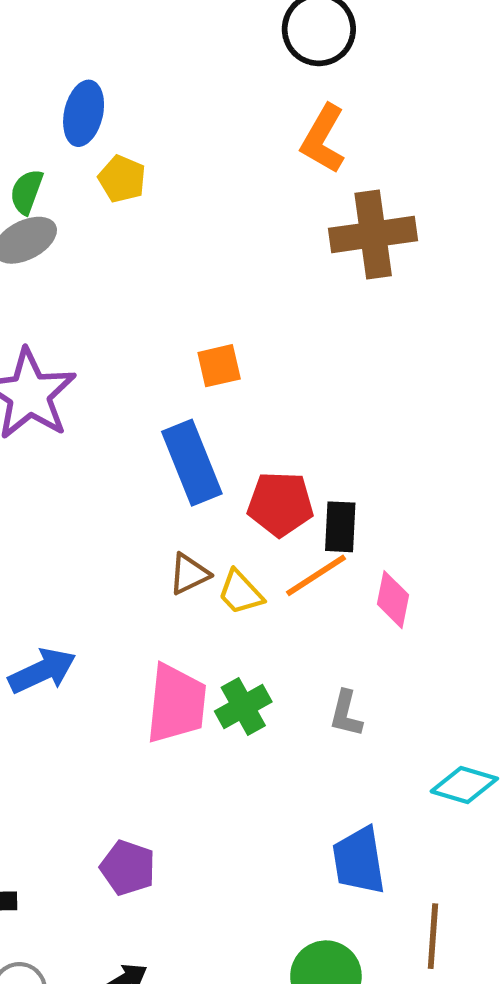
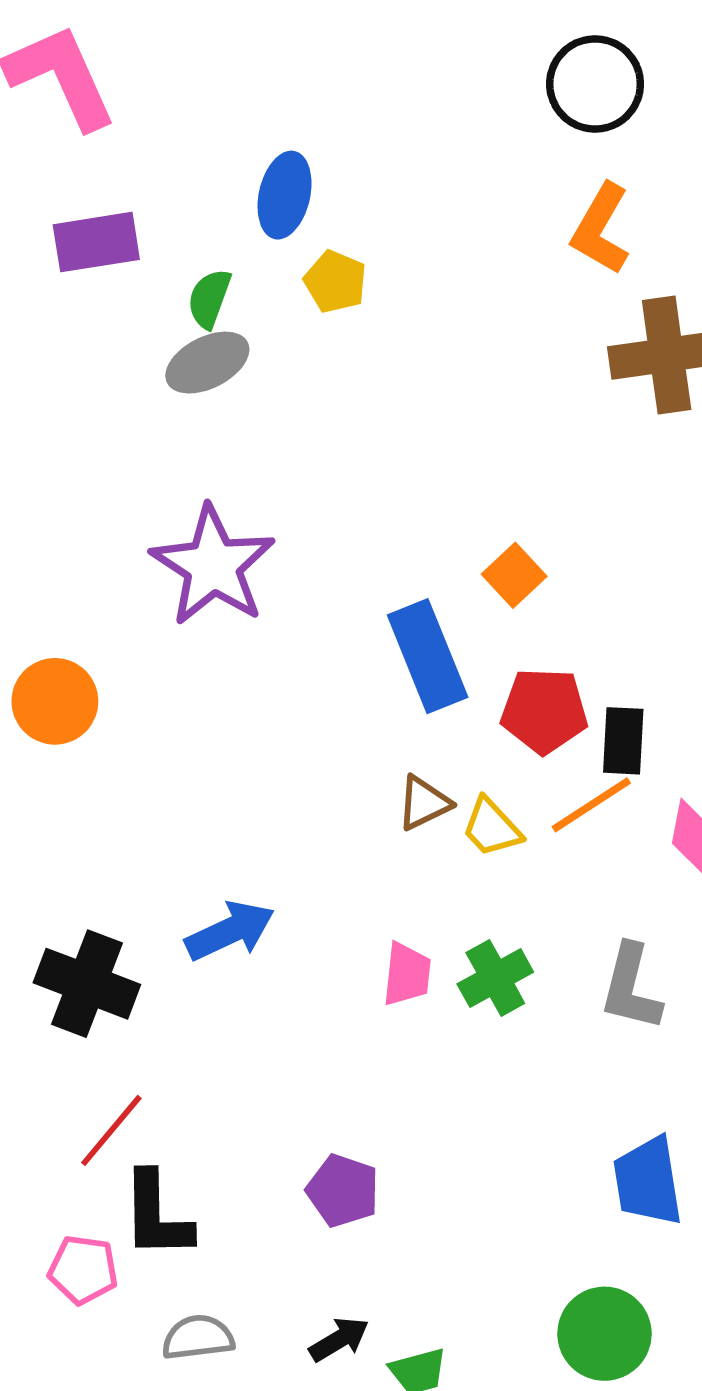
orange square: (219, 366) -> (514, 575), moved, turned -30
pink trapezoid: (176, 704) -> (407, 974), size x0.6
gray L-shape: (346, 714) -> (631, 987), size x1.4

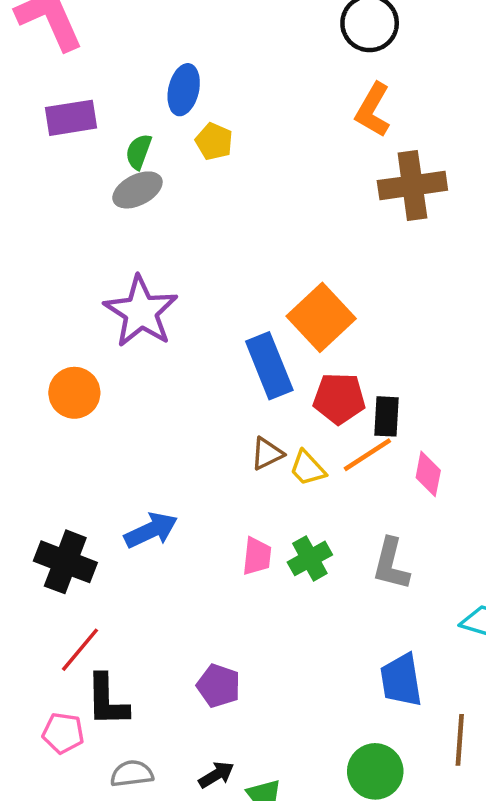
orange square: (514, 575) -> (321, 317), size x1.8
orange circle: (55, 701) -> (74, 393), moved

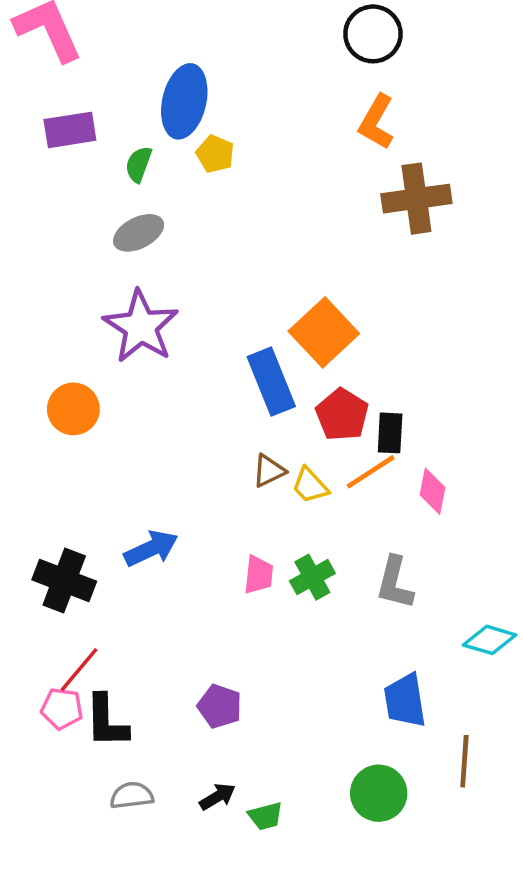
blue ellipse: (184, 90) -> (184, 101), size x1.4
gray ellipse: (137, 190) -> (139, 233), moved
red pentagon: (339, 398) -> (342, 415), turned 30
pink pentagon: (63, 733) -> (62, 709), moved

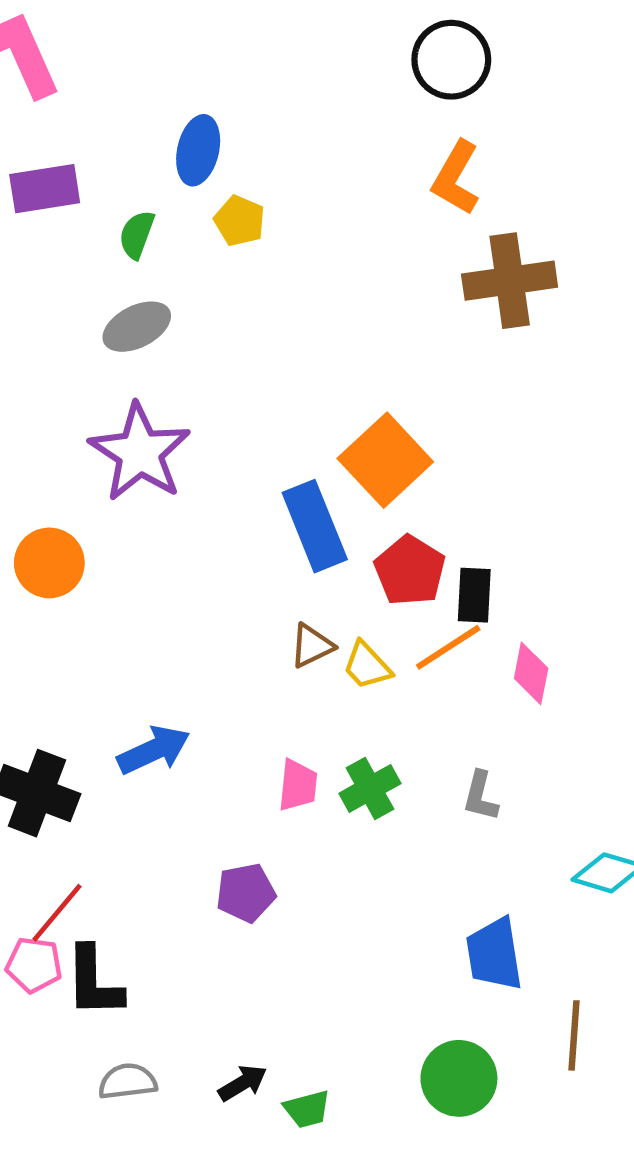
blue ellipse: (184, 101) -> (198, 150), size x0.7
gray L-shape: (395, 583) -> (480, 796), size x0.7
purple pentagon: (220, 706) -> (246, 893), moved, turned -30

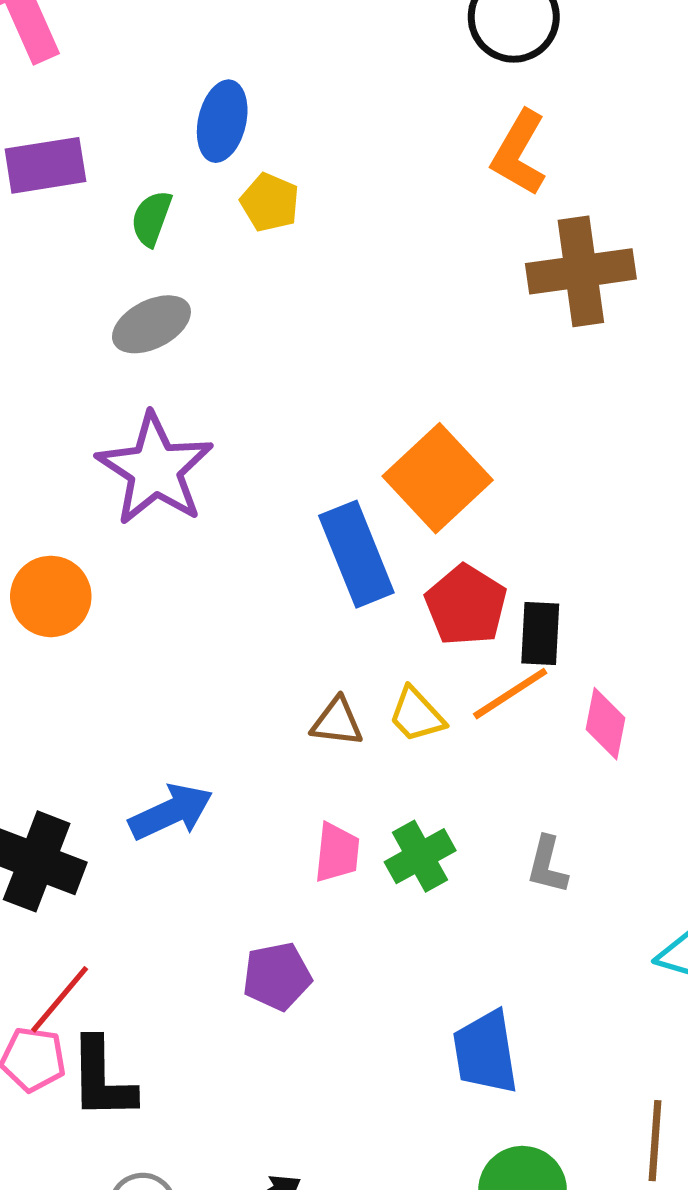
brown triangle: (312, 646) -> (337, 722), moved, turned 33
blue trapezoid: (494, 954) -> (485, 1052), moved

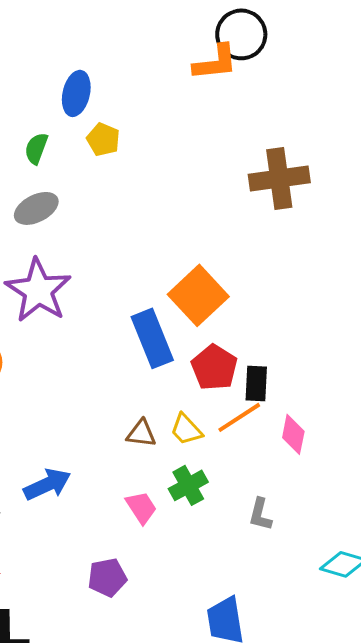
orange L-shape: (519, 153) -> (215, 62), moved, turned -126
pink trapezoid: (337, 853) -> (141, 507), turned -39
green cross: (420, 856) -> (188, 485), moved

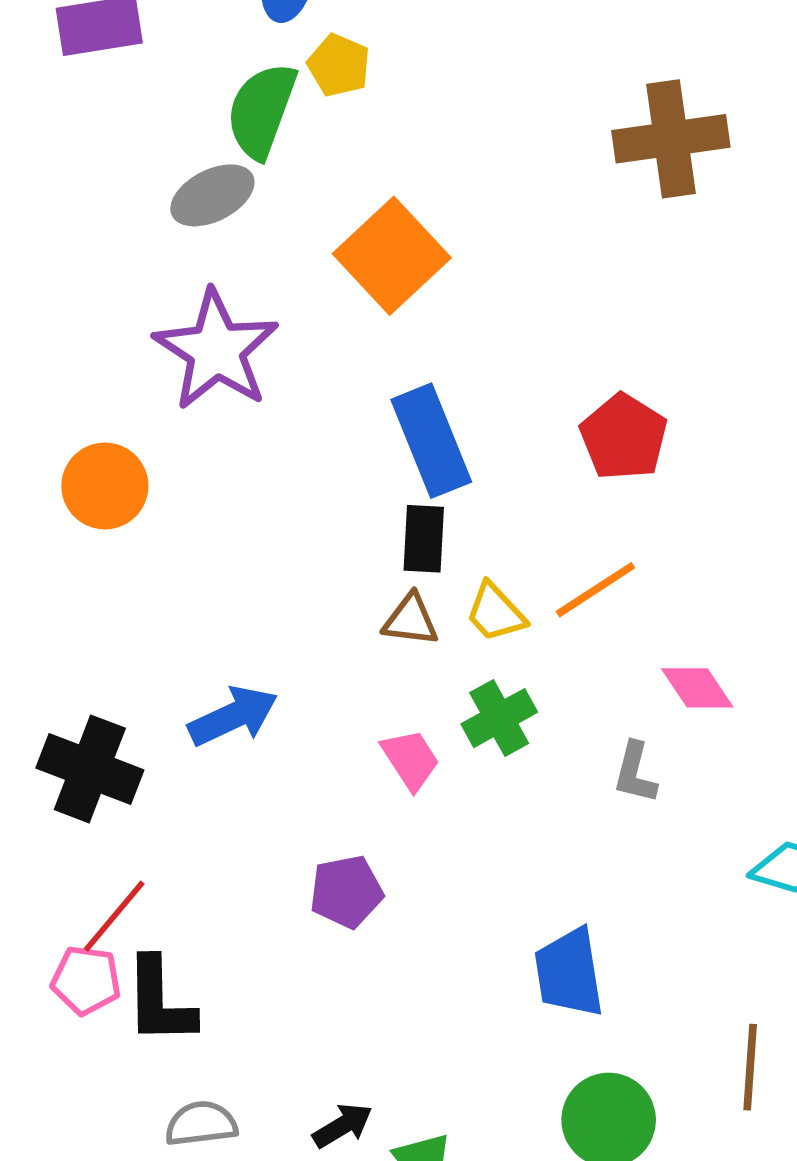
green semicircle: (36, 148) -> (261, 111), moved, size x1.6
orange square: (198, 295) -> (392, 256), moved
red pentagon: (214, 367) -> (624, 437), moved
black rectangle: (256, 383) -> (424, 539), moved
pink diamond: (293, 434) -> (697, 688), moved, turned -45

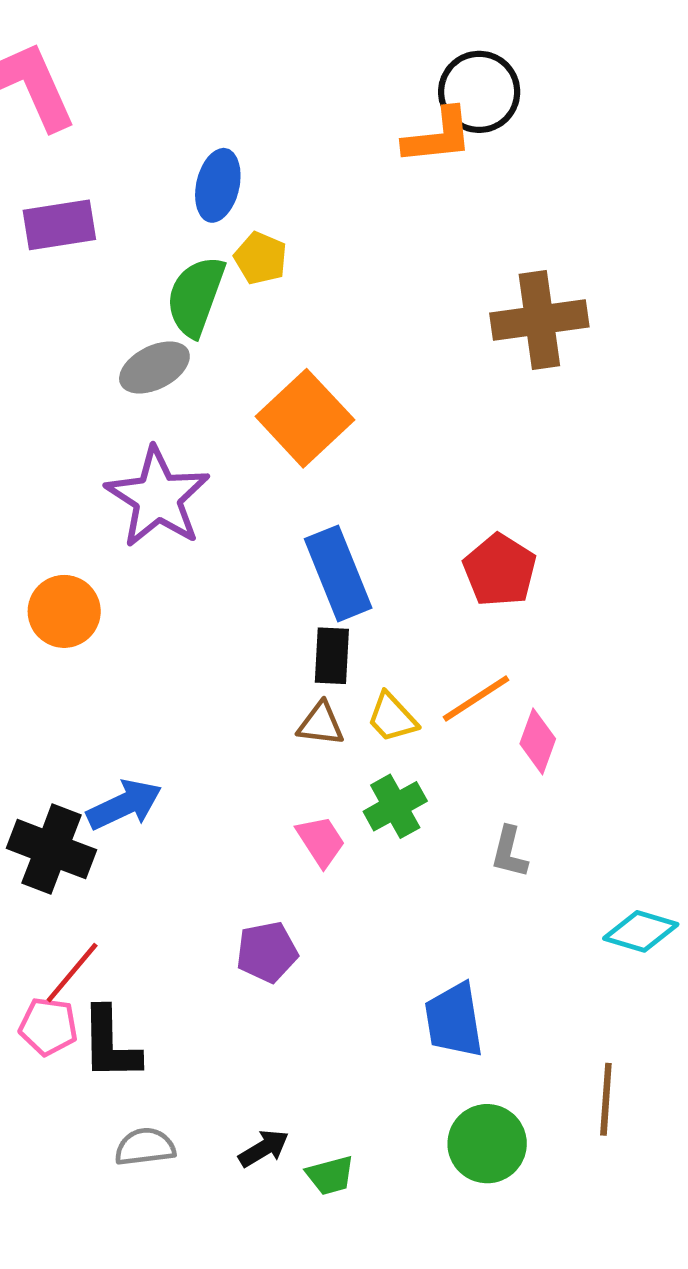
pink diamond: (697, 688) -> (538, 741), moved, turned 54
blue arrow: (233, 716) -> (124, 805), moved

